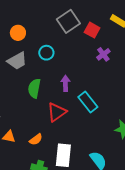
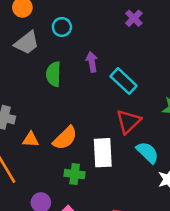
red triangle: (57, 112) -> (128, 121), moved
orange semicircle: (36, 139) -> (65, 138), size x1.5

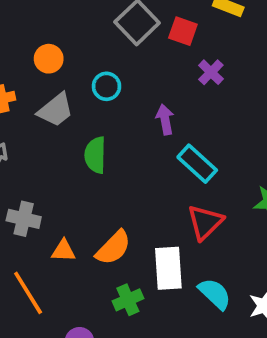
purple arrow: (92, 62) -> (165, 119), moved
cyan semicircle: (148, 152) -> (215, 294), moved
green cross: (75, 174) -> (128, 300), turned -30

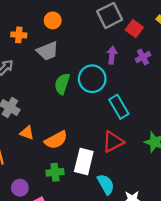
cyan circle: (106, 86) -> (92, 79), moved, size x1.6
purple arrow: (165, 119) -> (112, 55), moved

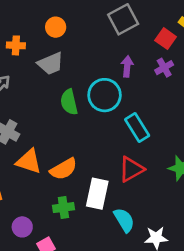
red square: (134, 29) -> (166, 39), moved
green semicircle: (62, 84) -> (69, 102), turned -30
orange triangle: (27, 133) -> (29, 161), size x1.5

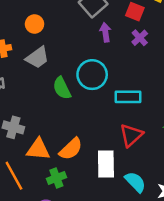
purple arrow: (127, 66) -> (105, 32), moved
cyan rectangle: (137, 128) -> (128, 97), turned -45
green cross: (63, 208) -> (56, 178), moved

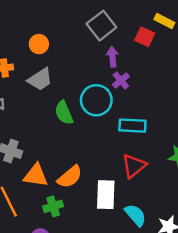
purple cross: (140, 38) -> (121, 80), moved

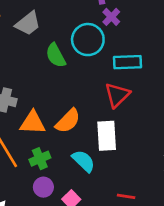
red triangle: (134, 166) -> (117, 95), moved
green cross: (53, 206) -> (40, 159), moved
cyan semicircle: (135, 215) -> (83, 161), moved

